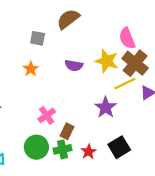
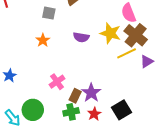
purple star: (106, 107) -> (91, 93), moved
green circle: (36, 147) -> (33, 110), moved

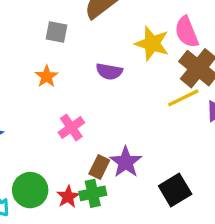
yellow star: (110, 33) -> (152, 43), moved
pink cross: (57, 82) -> (71, 127), moved
red star: (94, 114) -> (68, 197), moved

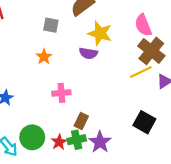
yellow star: (152, 43) -> (100, 33), moved
pink cross: (71, 127) -> (61, 93), turned 30
purple star: (126, 162) -> (100, 142), moved
black square: (175, 190) -> (144, 122), moved, turned -30

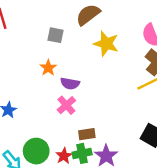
purple semicircle: (88, 53) -> (70, 83), moved
pink cross: (61, 93) -> (66, 105), turned -36
brown rectangle: (81, 121) -> (87, 134), turned 56

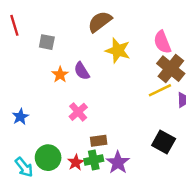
gray square: (55, 35) -> (47, 42), moved
purple semicircle: (70, 83) -> (82, 71), moved, turned 48

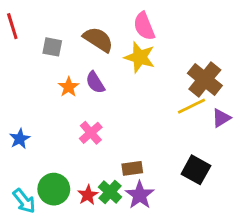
brown semicircle: (100, 22) -> (98, 39), moved, turned 70
pink semicircle: (162, 42) -> (144, 26), moved
brown rectangle: (99, 141) -> (132, 168), moved
green cross: (94, 160) -> (110, 192), turned -36

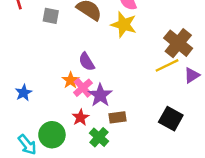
purple semicircle: (95, 82) -> (87, 62), moved
orange star: (69, 87) -> (71, 80), moved
red star: (88, 195) -> (80, 117), moved
purple star: (140, 195) -> (100, 95), moved

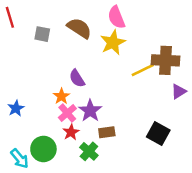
yellow star: (124, 25) -> (113, 42), turned 30
brown cross: (178, 43) -> (165, 60), turned -36
yellow line: (167, 65) -> (143, 70), moved
pink cross: (83, 88) -> (67, 113), moved

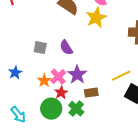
gray square: (42, 34) -> (40, 48), moved
yellow line: (143, 70) -> (121, 76), moved
orange star: (61, 96) -> (44, 81), moved
green circle: (43, 149) -> (51, 109), moved

